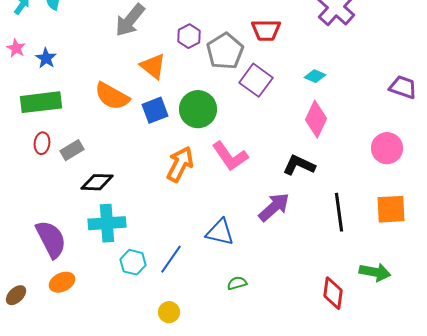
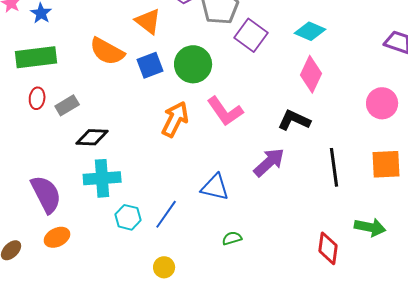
cyan diamond: (315, 76) -> (310, 31), size x1.4

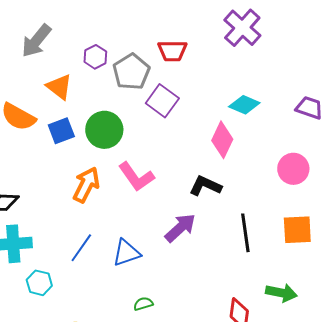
cyan diamond: (310, 31) -> (244, 105), moved
blue triangle: (215, 187) -> (126, 253), turned -32
blue line: (166, 214) -> (81, 248), moved

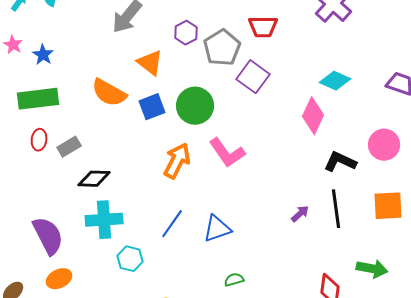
black L-shape: (205, 186) -> (340, 162), moved
purple arrow: (180, 228) -> (300, 214), moved, size x0.6

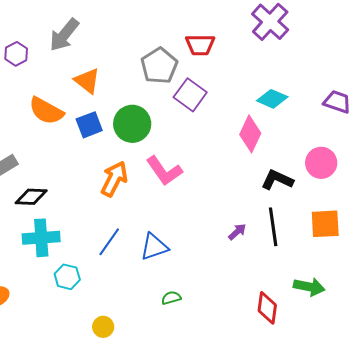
purple hexagon: (186, 33) -> (16, 54), moved

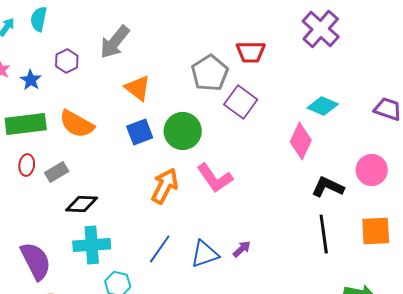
orange semicircle: (46, 111) -> (77, 124), moved
purple arrow: (237, 232) -> (242, 249), moved

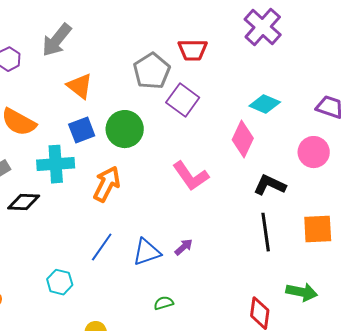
pink circle: (372, 170) -> (314, 152), moved
pink L-shape: (215, 178) -> (191, 176), moved
cyan cross: (92, 245) -> (56, 164), moved

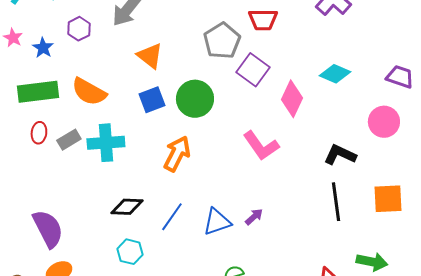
pink diamond: (243, 139) -> (292, 99), moved
cyan cross: (56, 164) -> (106, 143), moved
black diamond: (24, 202) -> (127, 207), moved

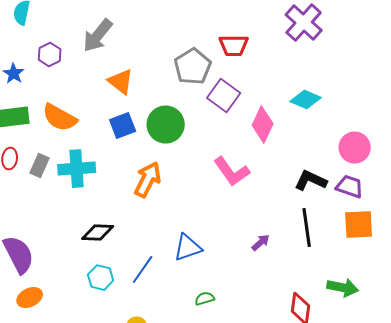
purple trapezoid: (400, 77) -> (350, 187), moved
gray rectangle: (69, 140) -> (40, 166), turned -35
blue line: (172, 217) -> (143, 270), moved
purple arrow: (254, 217) -> (261, 243), moved

